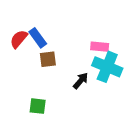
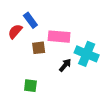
blue rectangle: (38, 38) -> (30, 20), moved
pink rectangle: (100, 47) -> (59, 37), moved, size x1.5

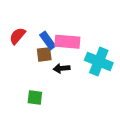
blue rectangle: (30, 20) -> (48, 41), moved
black arrow: (65, 65) -> (62, 68), moved, turned -136

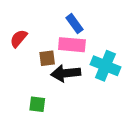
blue rectangle: (48, 41) -> (74, 24), moved
black arrow: (62, 68) -> (66, 73), size x1.6

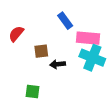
pink rectangle: (72, 45) -> (88, 38), moved
black arrow: (66, 73) -> (58, 64), size x0.6

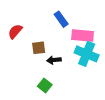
green square: (32, 91) -> (45, 86), moved, turned 32

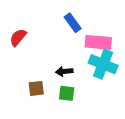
brown square: (39, 48) -> (36, 88), moved
green square: (45, 86) -> (67, 93), moved, turned -32

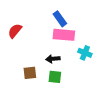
pink rectangle: (98, 42) -> (64, 35), moved
cyan cross: (103, 64) -> (85, 53), size x0.6

